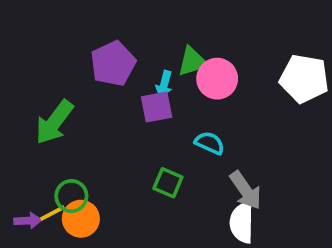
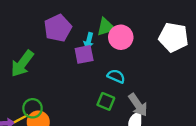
green square: (168, 183) -> (106, 101), moved

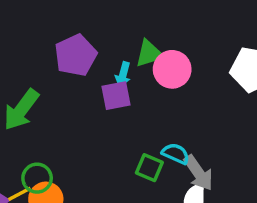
cyan semicircle: (116, 76) -> (176, 154), moved

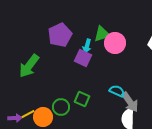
purple square: (116, 96) -> (83, 58), turned 36
green square: (149, 168) -> (82, 99), moved
green circle: (37, 178) -> (61, 107), moved

